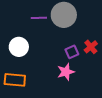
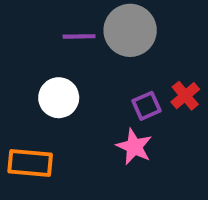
white circle: (19, 47) -> (59, 98), moved
pink star: (66, 72) -> (134, 147), turned -30

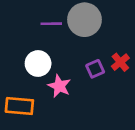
pink star: (134, 147) -> (59, 86), moved

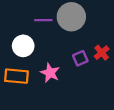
white circle: (38, 63) -> (23, 46), moved
orange rectangle: (19, 106) -> (16, 76), moved

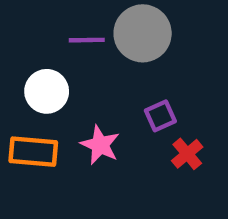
red cross: (102, 53) -> (187, 154), moved

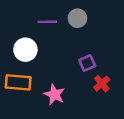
gray circle: (143, 33) -> (78, 18), size x0.6
pink star: (100, 145) -> (54, 94), moved

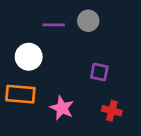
purple square: (87, 63) -> (99, 72), turned 35
red cross: (102, 84) -> (112, 111), moved, turned -35

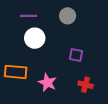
purple line: (54, 25) -> (28, 16), moved
white circle: (29, 57) -> (35, 38), moved

